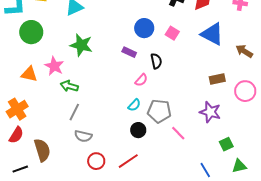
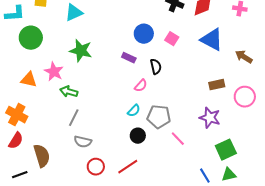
orange cross: (17, 109) -> (17, 115), turned -30
green square: (226, 144) -> (226, 150), size x1.5
green triangle: (239, 166) -> (229, 175), moved

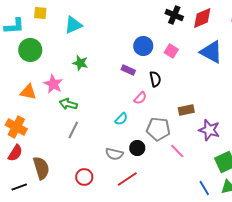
green star: (81, 51) -> (80, 63), size x0.7
brown rectangle: (217, 85) -> (186, 110), moved
cyan semicircle: (134, 111) -> (121, 119), moved
gray semicircle: (83, 142) -> (114, 154), moved
red circle: (96, 167) -> (84, 177), moved

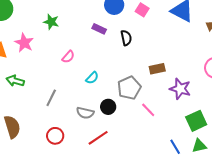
pink semicircle: (140, 98) -> (68, 57), moved
green arrow: (68, 104) -> (15, 81), moved
gray pentagon: (158, 129) -> (129, 88), turned -30
gray line: (73, 130) -> (51, 98), moved

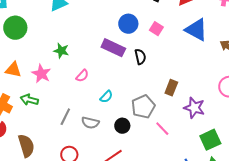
green star: (51, 22) -> (61, 51), moved
purple rectangle: (99, 29) -> (113, 48), size x1.6
pink star: (24, 43) -> (41, 74), moved
brown rectangle: (157, 69) -> (171, 88), turned -56
gray semicircle: (85, 113) -> (90, 123), moved

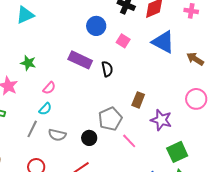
blue circle: (128, 24) -> (96, 26), moved
cyan semicircle: (106, 97) -> (45, 109), moved

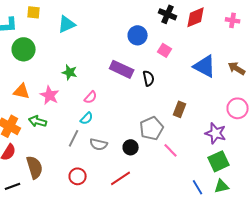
blue triangle: (163, 42) -> (205, 66), moved
purple star: (161, 120) -> (216, 133), moved

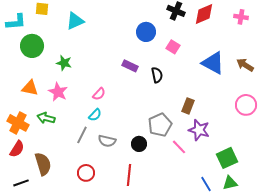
purple rectangle: (122, 69) -> (130, 66), size x0.7
green star: (70, 72) -> (64, 63), moved
purple star: (216, 133) -> (199, 130), moved
red line: (121, 178) -> (129, 175), turned -50

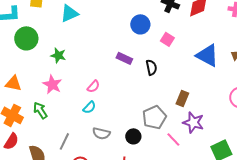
orange triangle: (30, 88) -> (13, 83), moved
green arrow: (46, 118) -> (40, 110), turned 42
gray line: (82, 135) -> (64, 141), moved

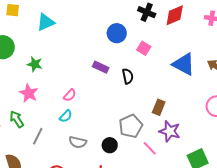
gray line: (64, 141) -> (38, 136), moved

